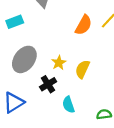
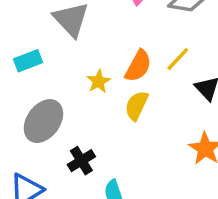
yellow star: (59, 63) -> (99, 81), moved
yellow semicircle: (82, 69) -> (136, 106), moved

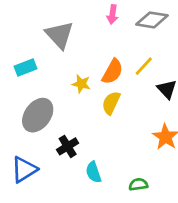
yellow star: (99, 81) -> (81, 84), turned -30

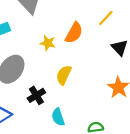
yellow line: (144, 66) -> (106, 18), moved
yellow semicircle: (111, 103) -> (64, 75), moved

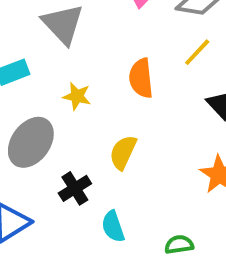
orange semicircle: (74, 33) -> (141, 78), turned 145
yellow star: (48, 43) -> (77, 96), moved

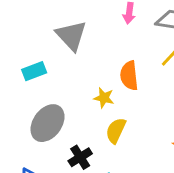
yellow star: (77, 96) -> (104, 98), moved

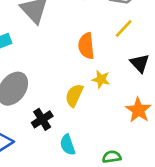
yellow star: (104, 98) -> (101, 79), moved

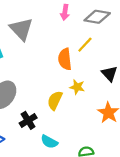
yellow line: (124, 28) -> (85, 45), moved
cyan semicircle: (68, 145) -> (49, 142), turned -42

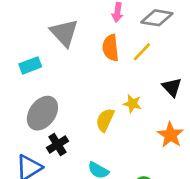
orange semicircle: (65, 59) -> (111, 48), moved
black cross: (28, 120) -> (57, 144), moved

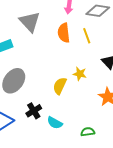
yellow line: (142, 52) -> (87, 36), turned -63
black cross: (57, 144) -> (34, 111), moved

